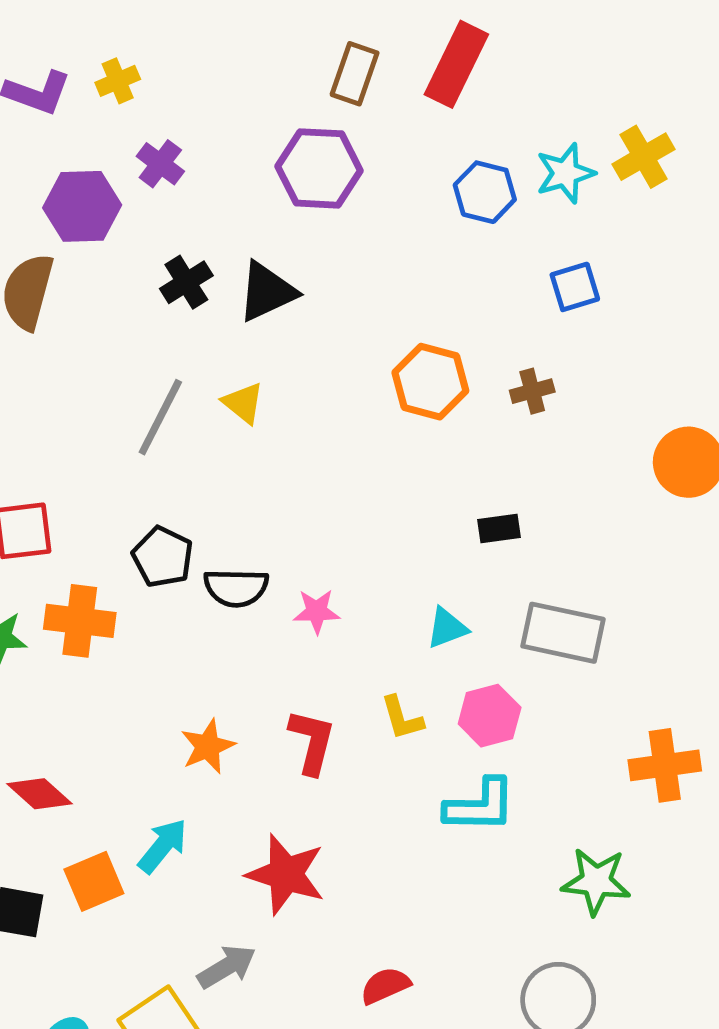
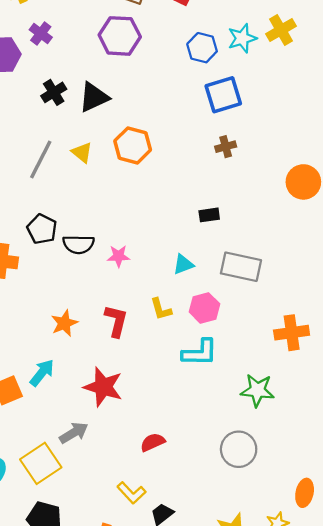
blue square: (575, 287) -> (223, 95), moved, size x1.5
orange hexagon: (430, 382) -> (133, 145), moved

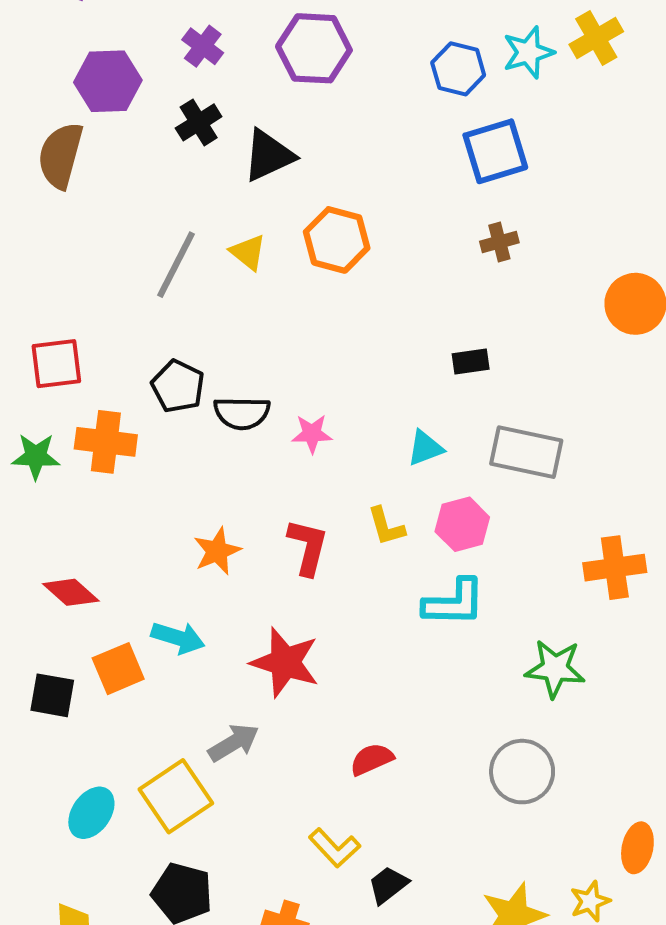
purple cross: (41, 34) -> (203, 46), moved
black cross: (54, 92) -> (199, 122), moved
cyan arrow: (42, 373) -> (178, 638), turned 68

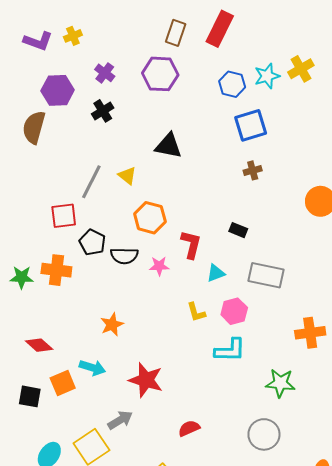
black triangle: (269, 155) -> (168, 146), moved, turned 36
orange hexagon: (337, 240) -> (150, 218), moved
black rectangle: (471, 362) -> (238, 230), turned 30
red square: (56, 364) -> (64, 216), moved
red L-shape: (308, 547) -> (191, 244), moved

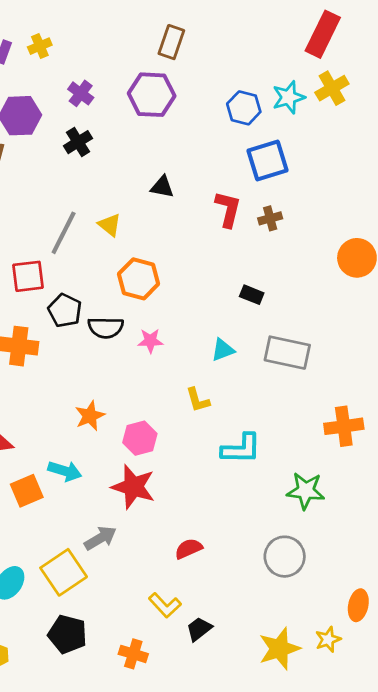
red rectangle: (220, 29) -> (323, 34), moved
black triangle: (168, 146) -> (162, 187), size x0.7
red L-shape: (191, 244) -> (228, 209), moved
pink hexagon: (234, 311) -> (140, 438), moved

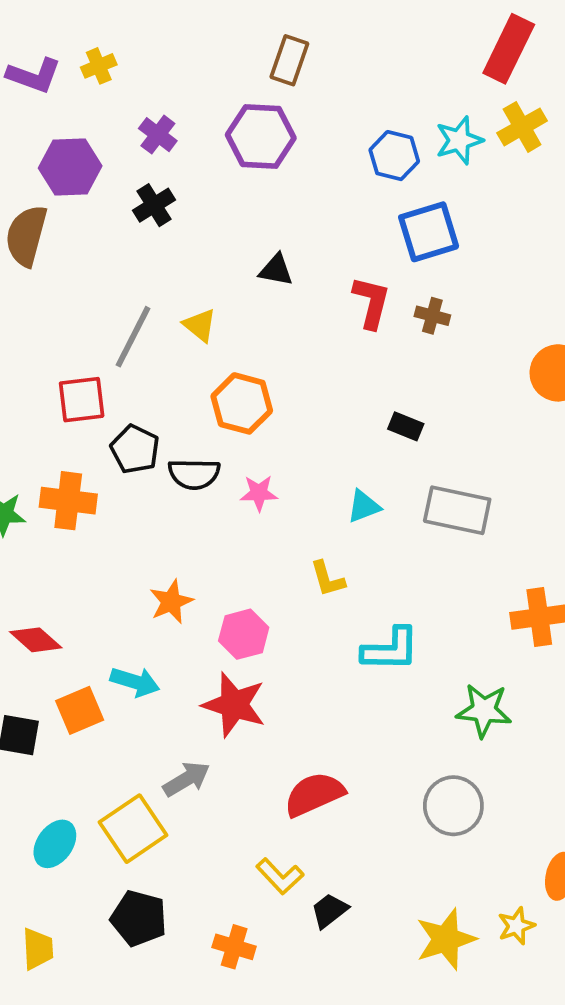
brown cross: (270, 218) -> (432, 316), turned 30
red semicircle: (189, 549) -> (314, 794), size x1.5

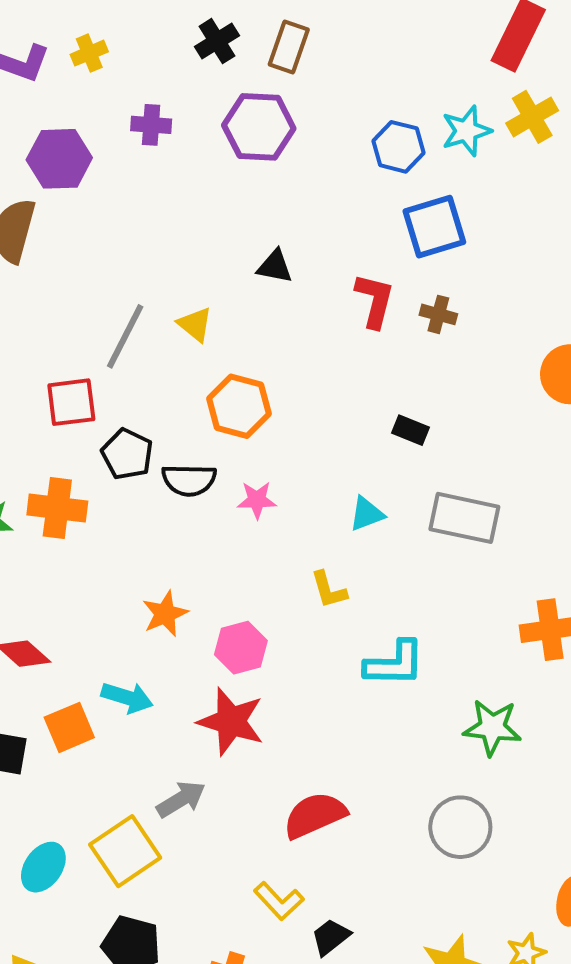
purple cross: (158, 135) -> (151, 125), turned -33
black cross: (154, 205) -> (217, 41), moved

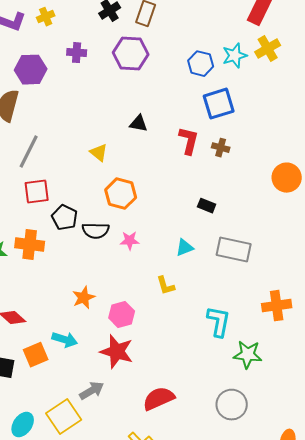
gray line: (125, 336) -> (29, 152), moved
cyan L-shape: (395, 664) -> (219, 322), moved, turned -80

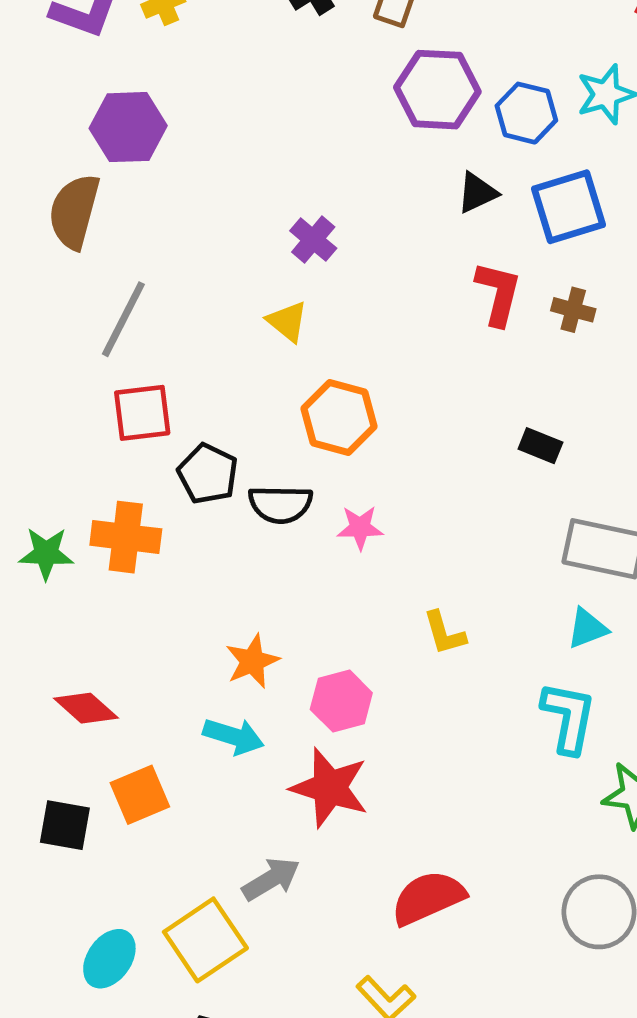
purple cross: (77, 53) -> (313, 240), moved, turned 36
purple hexagon: (131, 54) -> (437, 90), moved
black triangle: (139, 124) -> (477, 193), moved, turned -36
cyan triangle: (185, 248) -> (587, 628), moved
cyan arrow: (65, 340) -> (234, 736), moved

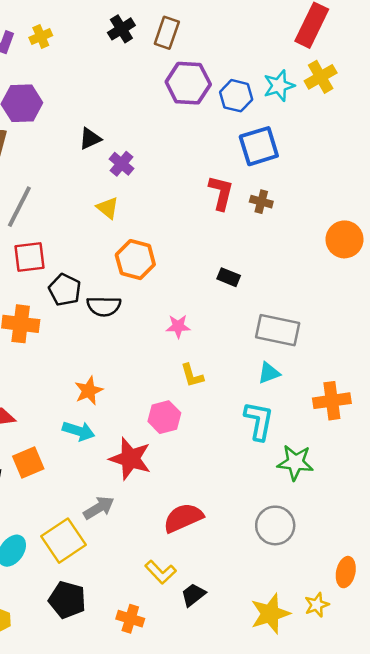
black triangle: (477, 193) -> (90, 139), moved
black rectangle: (540, 446) -> (229, 277), moved
pink star: (360, 528) -> (178, 326), moved
pink hexagon: (341, 701) -> (164, 417), moved

